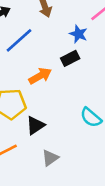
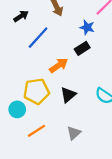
black triangle: (35, 125) -> (68, 95), moved

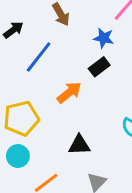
yellow pentagon: (36, 91) -> (21, 118), moved
black triangle: (68, 95) -> (79, 145), moved, turned 42

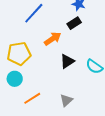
black triangle: (79, 145) -> (67, 61), moved, turned -35

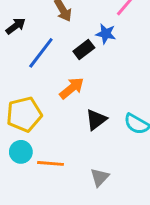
black rectangle: (74, 23) -> (84, 50), moved
orange line: (32, 98) -> (50, 163), moved, turned 42

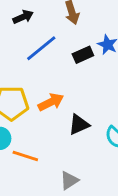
orange arrow: (72, 88) -> (51, 102), moved

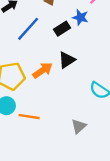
black triangle: (79, 125) -> (67, 60), moved
gray triangle: (69, 180) -> (79, 126), moved

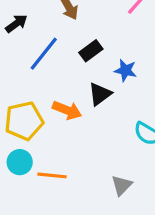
blue star: (80, 17) -> (125, 70), moved
orange arrow: (43, 70) -> (67, 110), turned 60

